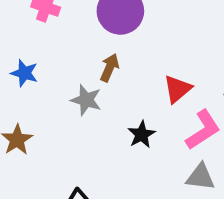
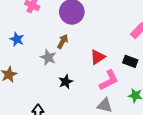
black star: (142, 134) -> (66, 82), moved

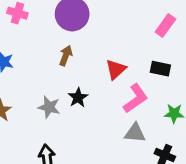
gray star: (48, 57) -> (49, 107), moved
black star: (66, 82) -> (78, 98), moved

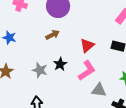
brown arrow: (66, 56) -> (53, 35), turned 40
pink L-shape: (136, 98) -> (87, 71), moved

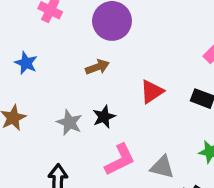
pink L-shape: (87, 71) -> (120, 160), moved

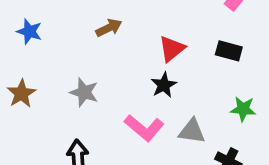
black star: (104, 117) -> (164, 85), moved
pink L-shape: (120, 160) -> (144, 128), turned 72

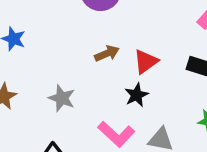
brown arrow: (109, 28) -> (107, 53), moved

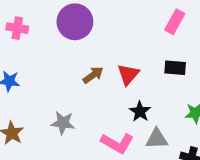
black star: (137, 95) -> (140, 111), moved

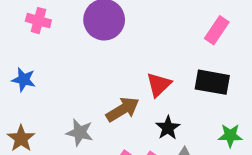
black rectangle: (175, 68) -> (212, 82), size x1.4
brown arrow: (93, 75) -> (123, 109), moved, size x1.4

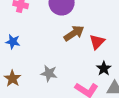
brown arrow: (123, 109) -> (74, 33), moved

